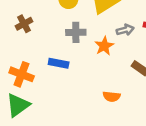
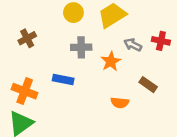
gray arrow: (125, 30) -> (133, 45), turned -140
orange semicircle: (112, 97) -> (120, 103), moved

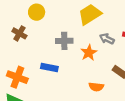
yellow circle: (73, 13) -> (37, 12), moved
brown cross: (27, 38) -> (19, 33), turned -32

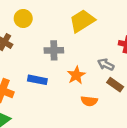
gray arrow: (107, 39) -> (106, 64), moved
orange star: (89, 53) -> (76, 75), moved

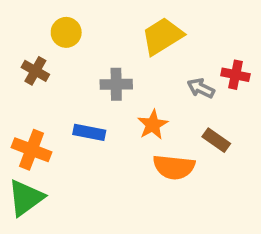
gray arrow: (106, 64) -> (201, 88), moved
orange semicircle: (89, 101) -> (174, 167), size x1.5

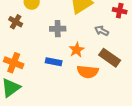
red cross: (235, 75) -> (120, 11), moved
blue rectangle: (89, 132) -> (54, 62), moved
brown rectangle: (216, 140) -> (110, 58), size x1.5

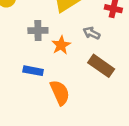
orange star: (77, 50) -> (61, 45), moved
orange semicircle: (88, 72) -> (60, 93), moved, turned -120

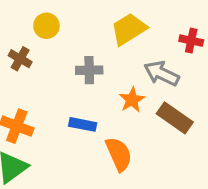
gray arrow: (91, 33) -> (162, 73), size x1.5
orange star: (61, 45) -> (132, 100), moved

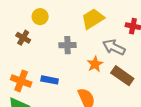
blue rectangle: (83, 124) -> (50, 80), moved

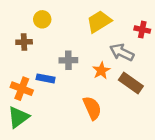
brown cross: (23, 38) -> (24, 42), turned -32
gray cross: (68, 45) -> (68, 60), moved
blue rectangle: (50, 80) -> (46, 78), moved

